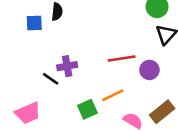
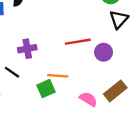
black line: (51, 79) -> (12, 72), moved
orange line: (113, 95) -> (58, 76), moved, turned 30

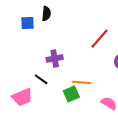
red line: (78, 42) -> (99, 39), moved, turned -40

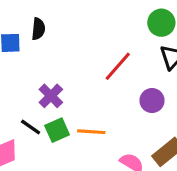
purple cross: (55, 58) -> (51, 96), turned -35
green square: (71, 94) -> (57, 130), moved

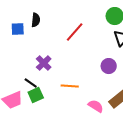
red line: (118, 66) -> (75, 32), moved
green square: (57, 130) -> (36, 95), moved

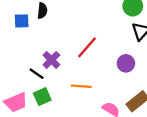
red line: (75, 32) -> (87, 47), moved
black line: (31, 83) -> (37, 74), moved

